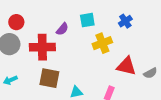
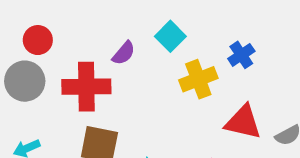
cyan square: (87, 20) -> (170, 36), turned -35
blue cross: (125, 21) -> (241, 55), moved

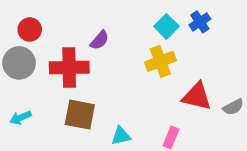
cyan square: (170, 36) -> (166, 26), moved
blue cross: (241, 55) -> (200, 22), moved

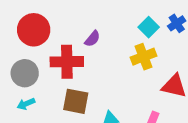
red circle: (30, 30) -> (34, 30), size x1.6
gray circle: (19, 63) -> (25, 73), moved

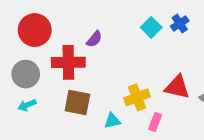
yellow cross: (143, 57) -> (137, 97), moved

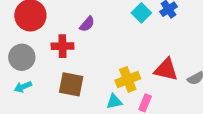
red cross: (68, 62) -> (62, 46), size x0.7
cyan triangle: (112, 121) -> (114, 102), moved

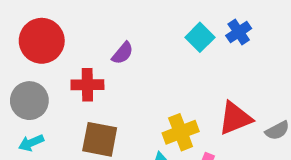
red triangle: (166, 70) -> (235, 118), turned -35

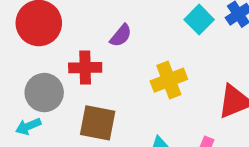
gray circle: (29, 101) -> (44, 93), moved
yellow cross: (181, 132) -> (169, 80), moved

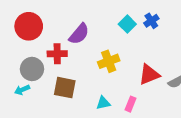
purple semicircle: (121, 36) -> (79, 34), size x1.5

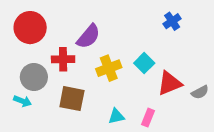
cyan square: (127, 24) -> (144, 63), moved
yellow cross: (109, 61) -> (109, 68), moved
cyan arrow: (22, 90) -> (22, 101), turned -136

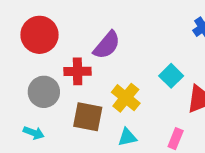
yellow cross: (109, 68) -> (126, 98), moved, turned -30
cyan arrow: (22, 101) -> (34, 133), moved
cyan triangle: (116, 116) -> (127, 137), moved

